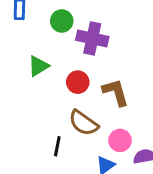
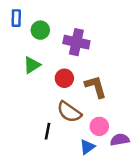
green circle: (62, 21) -> (40, 30), moved

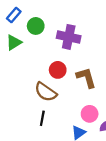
blue rectangle: (16, 18) -> (14, 15), turned 40
green triangle: (32, 65) -> (14, 42), moved
brown semicircle: (69, 112) -> (46, 92), moved

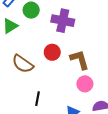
brown semicircle: (46, 92) -> (23, 64), moved
pink circle: (90, 114) -> (85, 84), moved

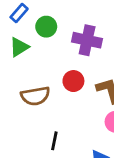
brown semicircle: (23, 64) -> (35, 96), turned -45

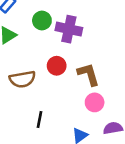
green circle: (46, 27) -> (42, 20), moved

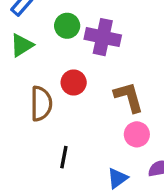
red circle: (57, 66) -> (74, 83), moved
brown semicircle: (22, 79) -> (41, 104), turned -80

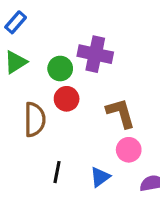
green circle: (67, 26) -> (60, 69), moved
blue triangle: (117, 178) -> (100, 177), moved

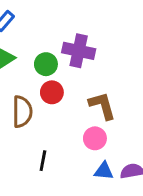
pink circle: (129, 150) -> (95, 138), moved
blue triangle: (100, 177) -> (104, 171), moved, turned 42

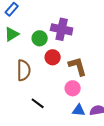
red circle: (52, 92) -> (53, 57), moved
black line: (43, 161) -> (38, 103), turned -64

